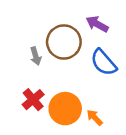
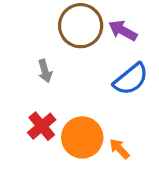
brown circle: (64, 42) -> (81, 26), moved
blue semicircle: (104, 62) -> (131, 79), turned -88

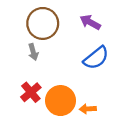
brown circle: (81, 26) -> (43, 23), moved
orange arrow: (119, 149) -> (88, 109), turned -49

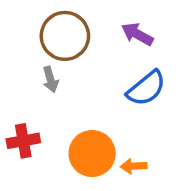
red cross: (31, 92) -> (23, 141), moved, turned 30

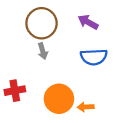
gray arrow: (50, 79) -> (43, 51), moved
blue semicircle: (146, 88) -> (94, 57), turned 36

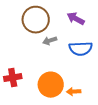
gray arrow: (43, 51) -> (50, 41), moved, turned 88

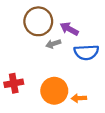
purple arrow: (76, 19) -> (69, 29), moved

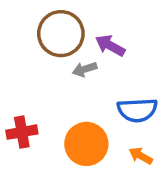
blue semicircle: (86, 52) -> (137, 110), moved
orange arrow: (79, 98) -> (141, 156), moved, turned 32

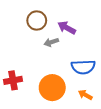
brown circle: (61, 34) -> (37, 21), size x0.7

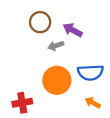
red cross: (13, 80) -> (22, 103), moved
orange circle: (52, 88) -> (57, 80), moved

